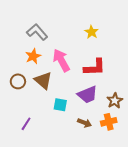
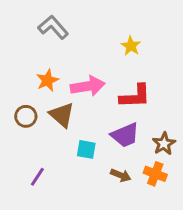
gray L-shape: (37, 32) -> (53, 27), moved
pink arrow: (61, 60) -> (88, 86), turned 110
orange cross: (109, 122) -> (155, 174), turned 35

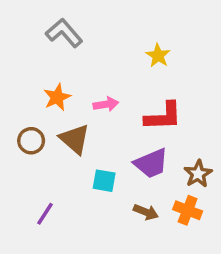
pink arrow: (88, 86) -> (106, 104), size x0.6

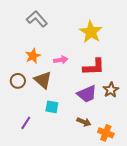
yellow star: (158, 56) -> (91, 32), size x1.6
brown star: (198, 174) -> (111, 90), moved
cyan square: (104, 181) -> (52, 107), moved
orange cross: (188, 210) -> (106, 133), moved

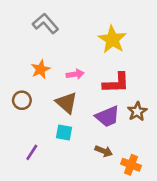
brown triangle: (43, 80) -> (67, 103), moved

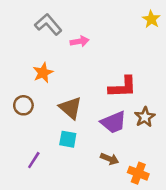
yellow star: (112, 40) -> (151, 19), moved, size x0.6
pink arrow: (75, 74) -> (80, 41), moved

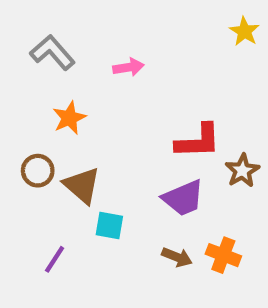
gray L-shape: (48, 24) -> (52, 52), moved
brown triangle: (70, 108) -> (82, 185), moved
brown star: (145, 117) -> (242, 171), moved
orange cross: (138, 173) -> (223, 255), moved

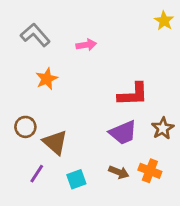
brown circle: (38, 171) -> (25, 127), moved
brown star: (242, 171) -> (163, 128), moved
brown triangle: (82, 185) -> (55, 142), moved
cyan square: (109, 226) -> (76, 179), moved, turned -30

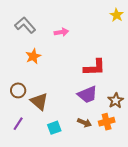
brown star: (163, 128) -> (116, 101), moved
orange cross: (150, 171) -> (107, 122), turned -35
purple line: (37, 174) -> (18, 124), moved

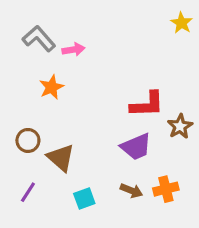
pink arrow: (61, 32) -> (73, 50), moved
brown star: (116, 101) -> (180, 126), moved

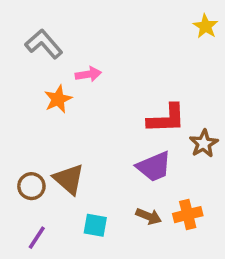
pink arrow: (73, 50) -> (88, 74), moved
brown circle: (28, 140) -> (31, 186), moved
purple line: (28, 192) -> (37, 238), moved
cyan square: (84, 198) -> (95, 225), turned 30

